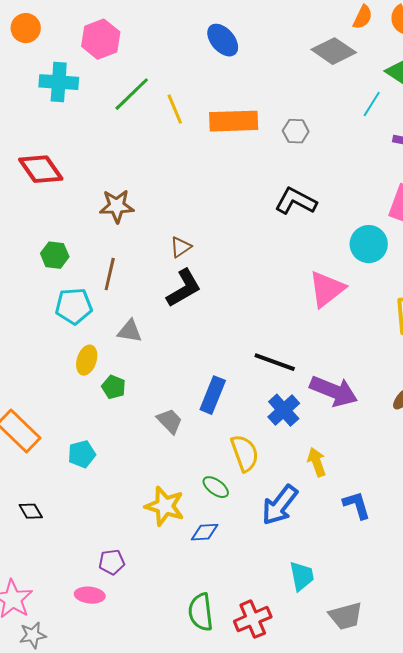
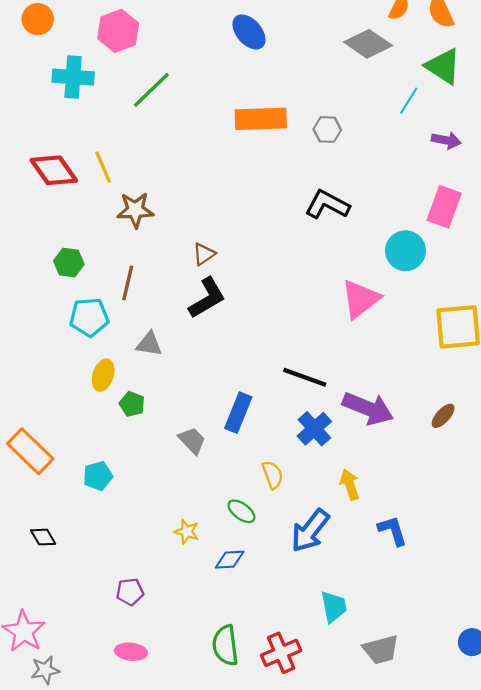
yellow line: (175, 109) -> (103, 167), moved
yellow semicircle: (245, 453) -> (273, 475), size x0.7
yellow star: (165, 506) -> (187, 532), size x0.6
pink ellipse: (90, 595) -> (131, 652), moved

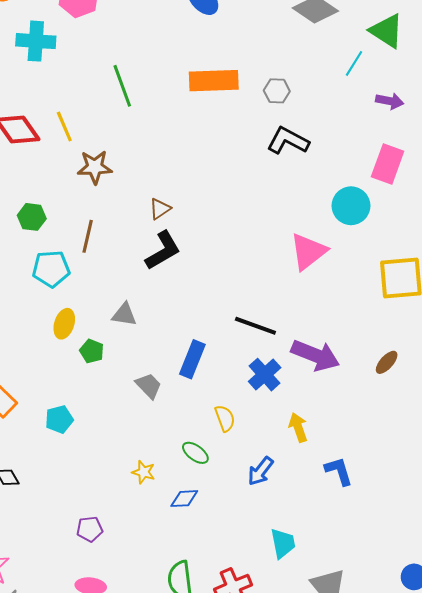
green line: (151, 90) -> (122, 86), moved, turned -66
black L-shape: (327, 205) -> (288, 141), moved
gray triangle: (149, 344) -> (124, 315), moved
blue arrow: (310, 531) -> (260, 471), size x0.7

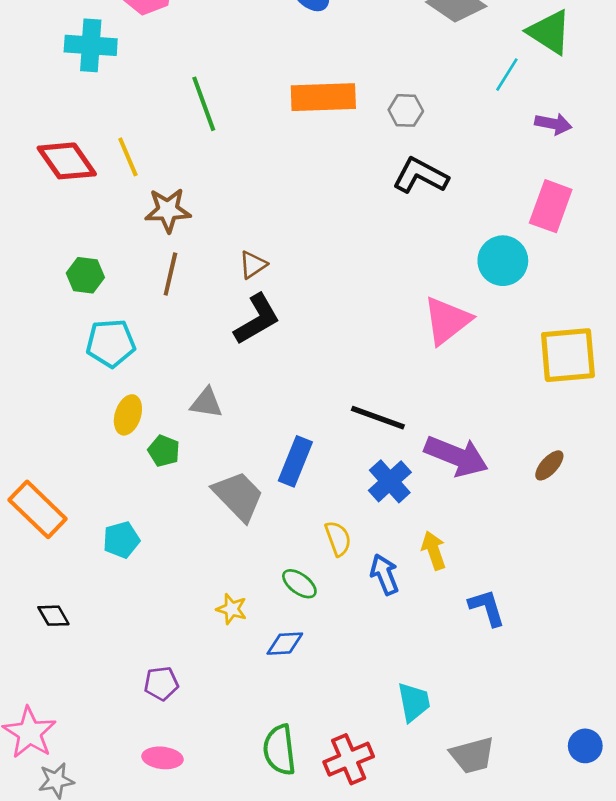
brown line: (88, 236) -> (170, 274), moved
gray trapezoid: (149, 386) -> (238, 496), size x1.5
blue arrow: (260, 471) -> (385, 574), moved, turned 120

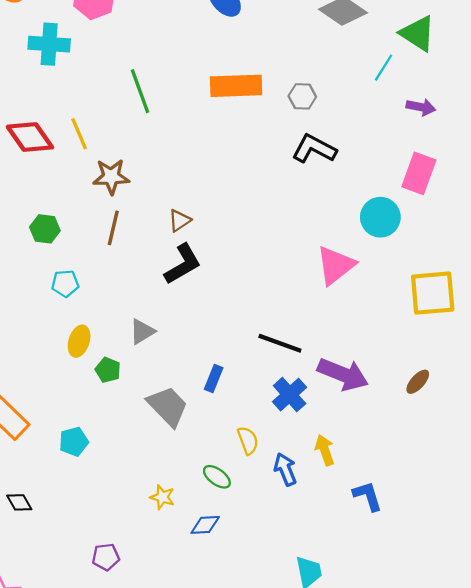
cyan pentagon: (111, 343) -> (65, 283), size x0.7
gray triangle: (206, 403) -> (142, 332), turned -40
blue rectangle: (295, 461) -> (214, 379), size x0.7

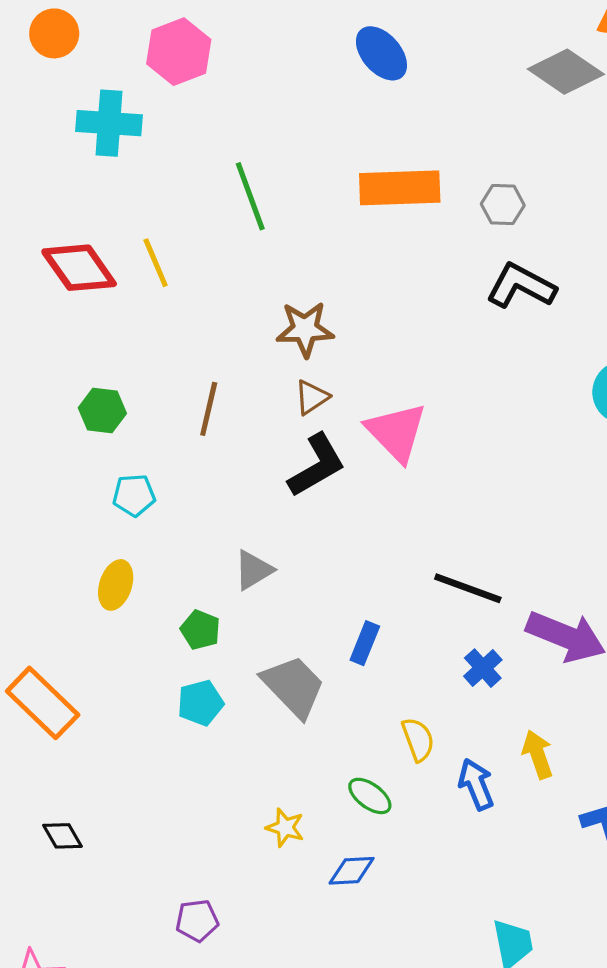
brown star: (111, 177) -> (305, 329), moved
pink triangle: (335, 265) -> (396, 432), moved, turned -36
yellow ellipse: (79, 341) -> (116, 585), moved
blue cross: (290, 395) -> (483, 668), size x0.7
cyan pentagon: (74, 442) -> (200, 703), moved

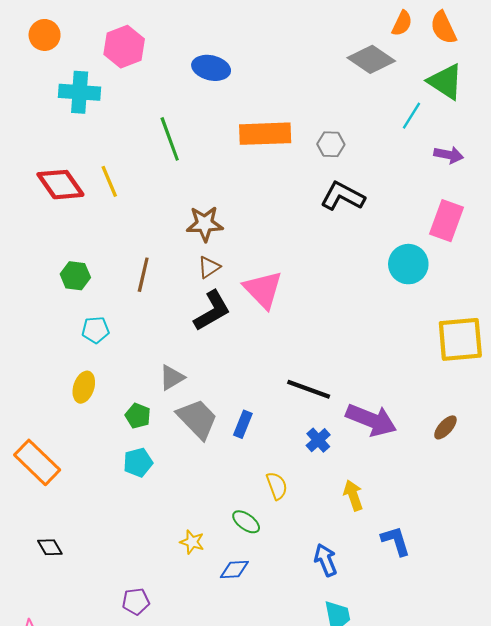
blue ellipse: (381, 53) -> (211, 68), moved, turned -36
gray trapezoid: (293, 686) -> (197, 419), moved
blue arrow: (476, 784) -> (326, 560), moved

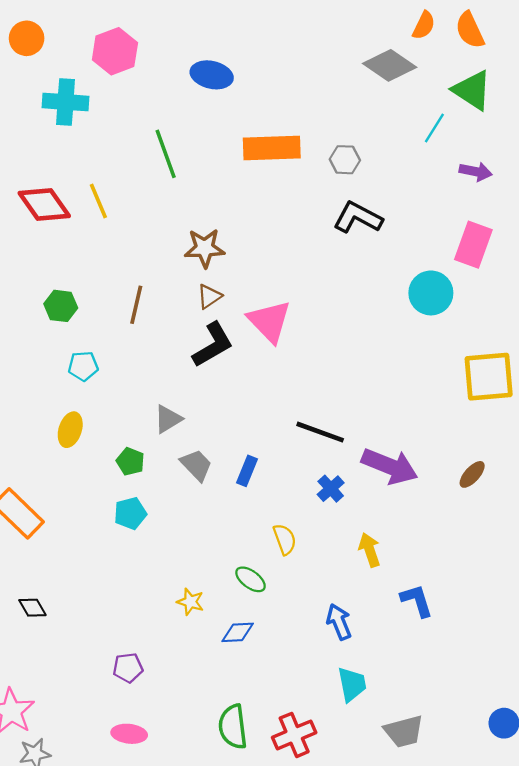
gray trapezoid: (197, 419) -> (196, 465), size x0.7

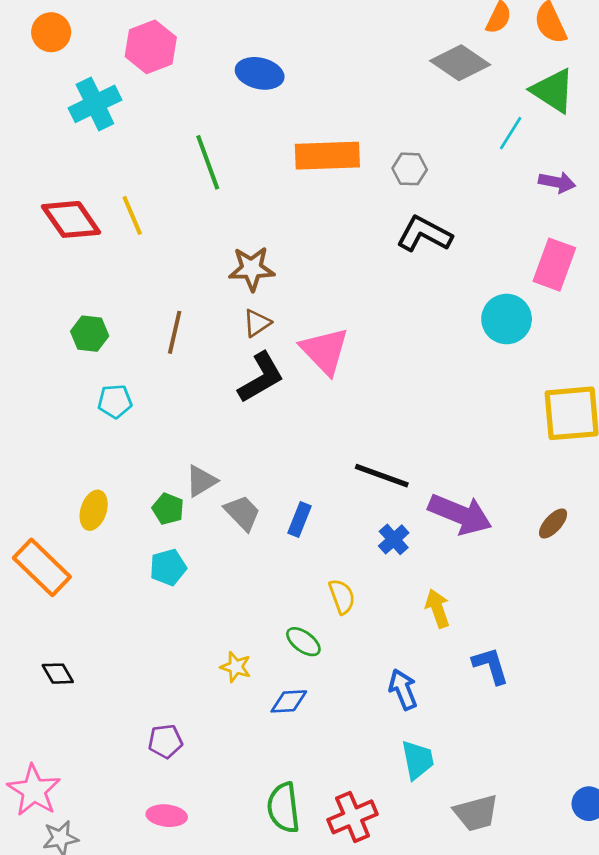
cyan cross: (65, 102) -> (95, 104), turned -30
gray triangle: (168, 419) -> (201, 481), moved
yellow ellipse: (70, 430) -> (94, 510), moved

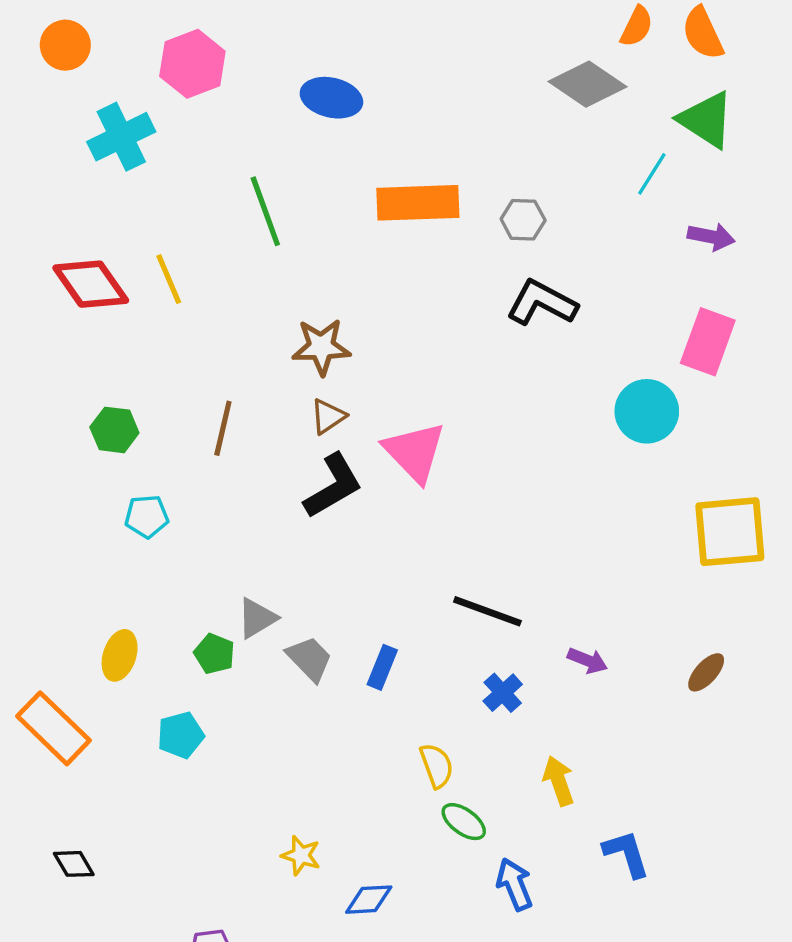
purple arrow: (460, 514) -> (587, 661), size x0.5
cyan pentagon: (168, 567) -> (181, 735), moved
green ellipse: (303, 642) -> (464, 822), moved

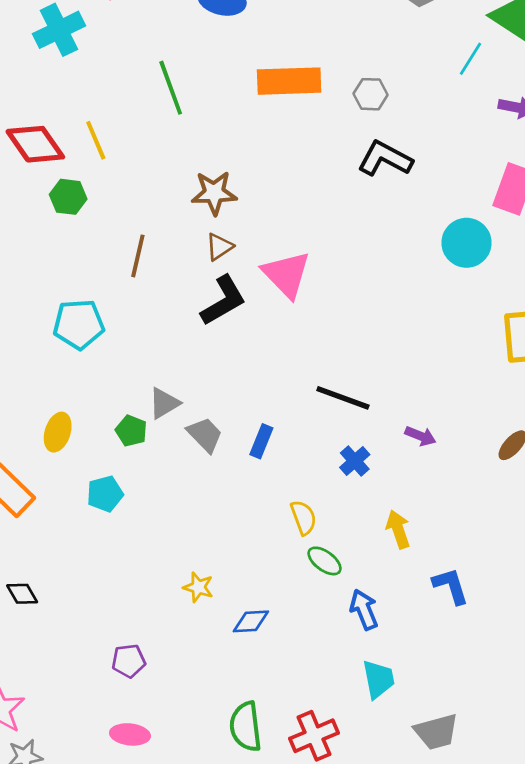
green hexagon: (114, 430) -> (68, 197), moved
cyan pentagon: (147, 516) -> (79, 324), size x1.5

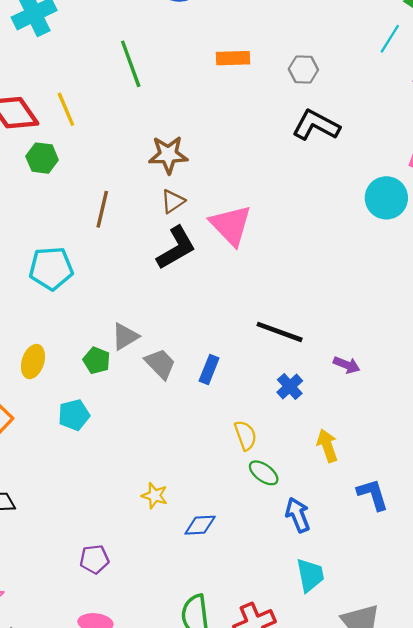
orange rectangle: (289, 81) -> (233, 58), size x0.6

